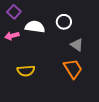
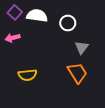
white semicircle: (35, 27) -> (37, 16), moved
gray triangle: (77, 45) -> (82, 47), turned 32

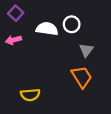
white semicircle: (37, 16) -> (47, 29), moved
yellow semicircle: (27, 75) -> (30, 95), moved

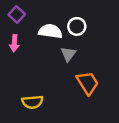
pink arrow: (13, 40) -> (14, 43), turned -72
gray triangle: (86, 50) -> (68, 54), moved

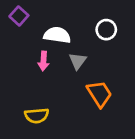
white circle: (77, 26) -> (106, 30), moved
pink arrow: (14, 43) -> (43, 61), moved

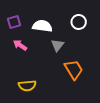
purple square: (19, 16) -> (14, 22), moved, turned 32
pink arrow: (43, 61) -> (20, 45), moved, turned 120

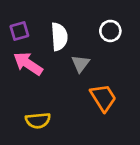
white semicircle: (42, 26) -> (59, 37), turned 78
pink arrow: (20, 45) -> (28, 64), size x1.5

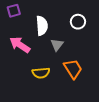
purple square: (19, 31) -> (14, 11), moved
yellow semicircle: (38, 120) -> (41, 73), moved

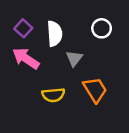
purple square: (14, 11) -> (23, 28), moved, turned -32

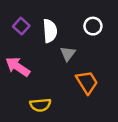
pink arrow: (26, 58) -> (18, 67), moved
yellow semicircle: (53, 95) -> (40, 105), moved

